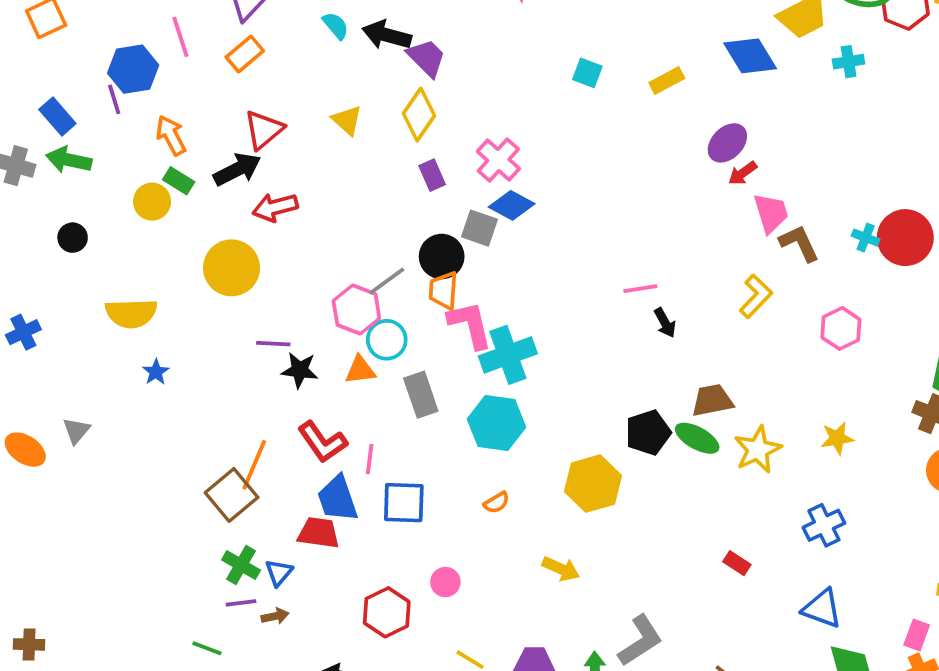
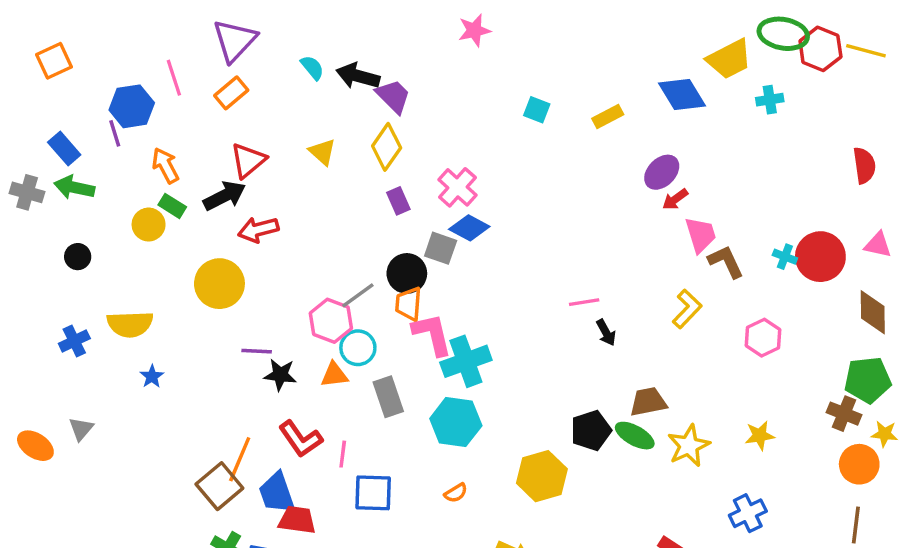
blue cross: (23, 332) -> (74, 341), moved
blue trapezoid: (338, 499) -> (277, 493), moved

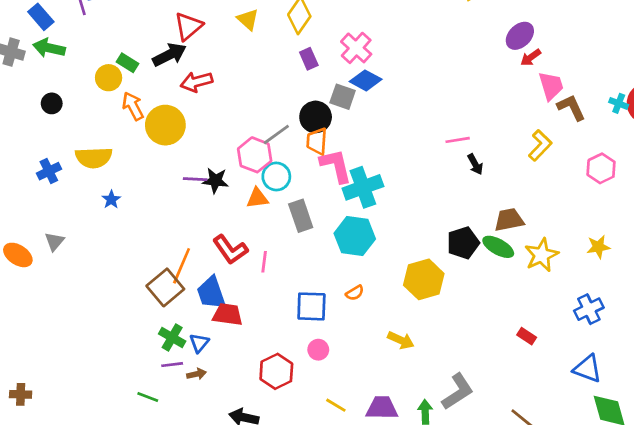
orange arrow: (165, 165) -> (133, 106), moved
black star: (280, 375) -> (215, 181), moved
blue square: (373, 493) -> (311, 306), moved

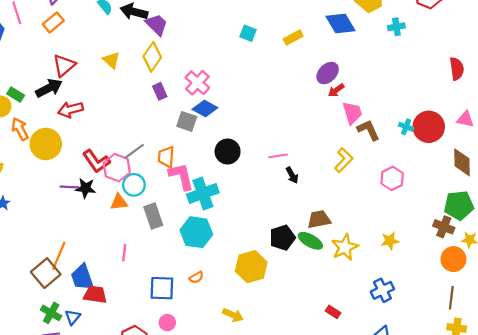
black circle: (316, 117) -> (228, 152), moved
red L-shape: (230, 250) -> (96, 161), moved

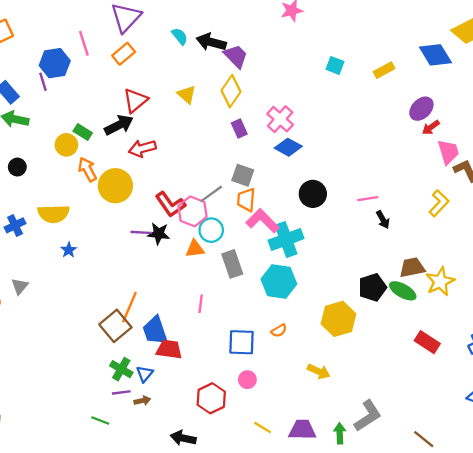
gray square: (187, 121) -> (243, 175), moved
pink L-shape: (181, 176) -> (263, 221), turned -32
yellow star: (345, 247) -> (440, 282), moved
red rectangle: (333, 312) -> (427, 342), moved, size x1.5

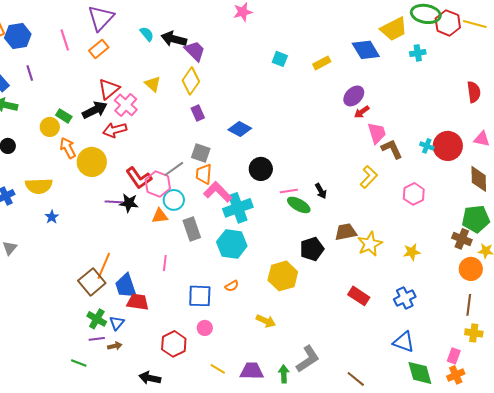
blue hexagon: (55, 63) -> (18, 36), moved
pink cross: (280, 119) -> (126, 105), moved
pink line: (368, 199) -> (289, 191), moved
green ellipse: (403, 291) -> (299, 205), moved

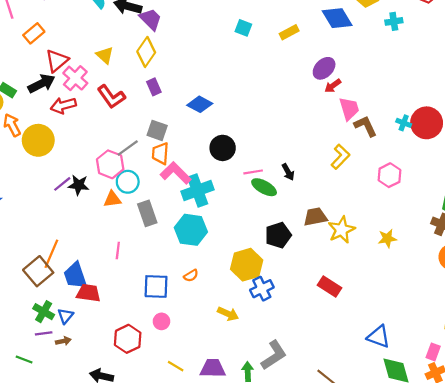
orange rectangle: (99, 49) -> (34, 33), moved
red L-shape: (139, 178) -> (111, 97), moved
purple line: (114, 202) -> (62, 184), turned -42
blue cross: (405, 298) -> (262, 289), moved

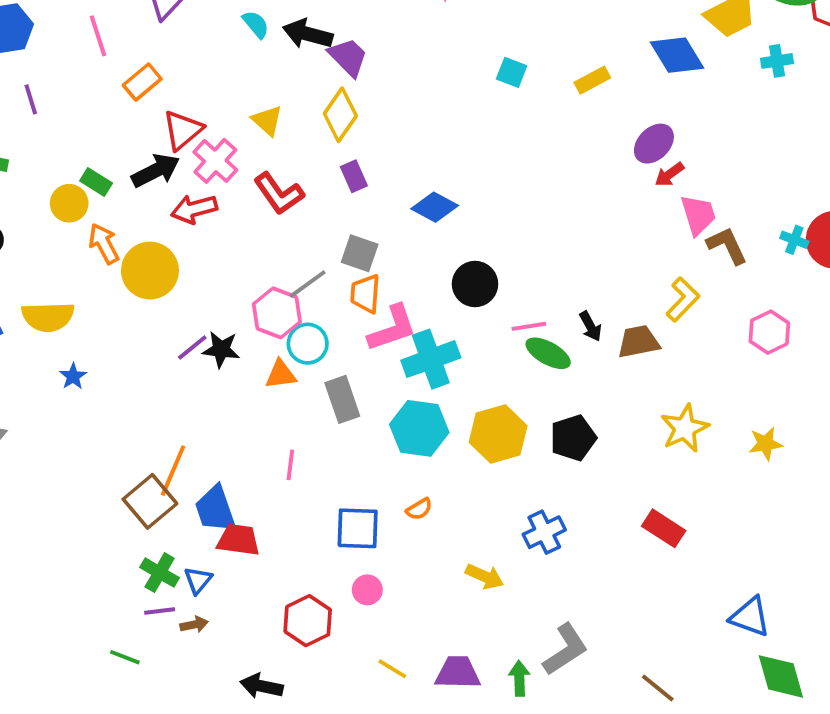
pink L-shape: (176, 173) -> (392, 328), turned 116
brown trapezoid: (315, 217) -> (639, 342), moved
yellow hexagon: (247, 265) -> (498, 434), moved

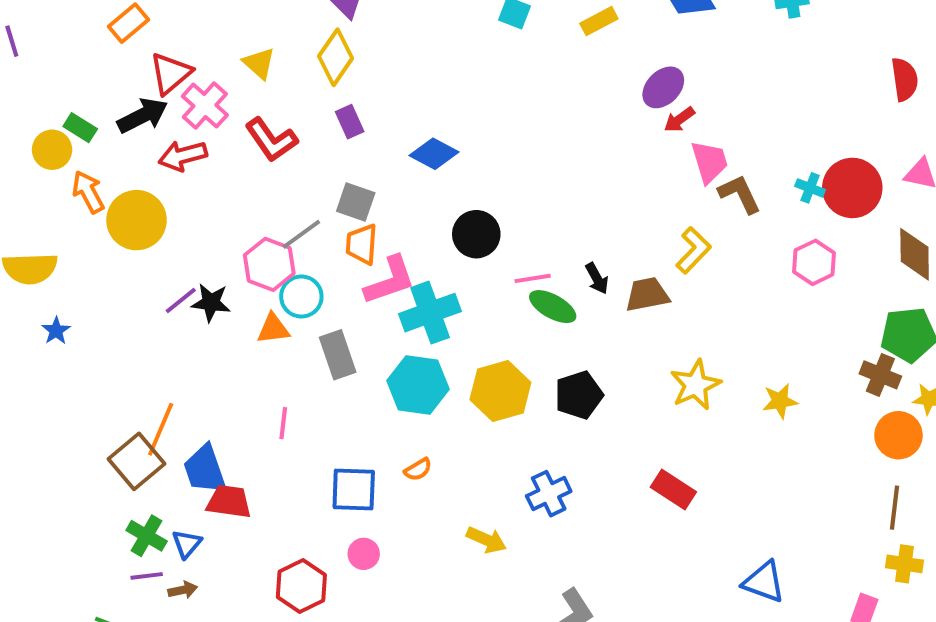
pink hexagon: (769, 332) -> (814, 262), moved

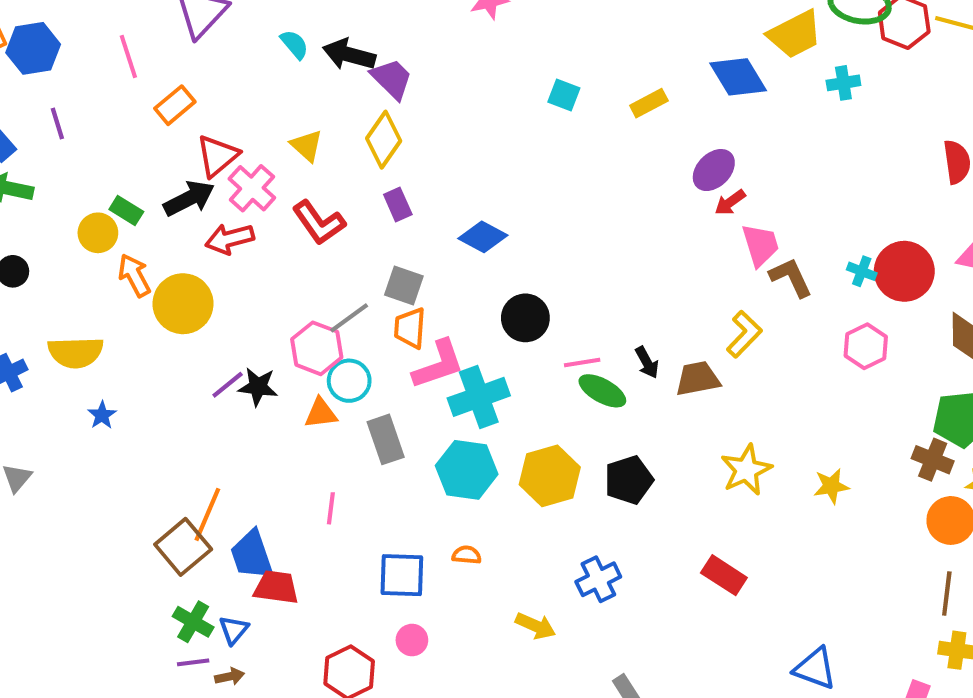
orange semicircle: (418, 469) -> (467, 555), turned -144

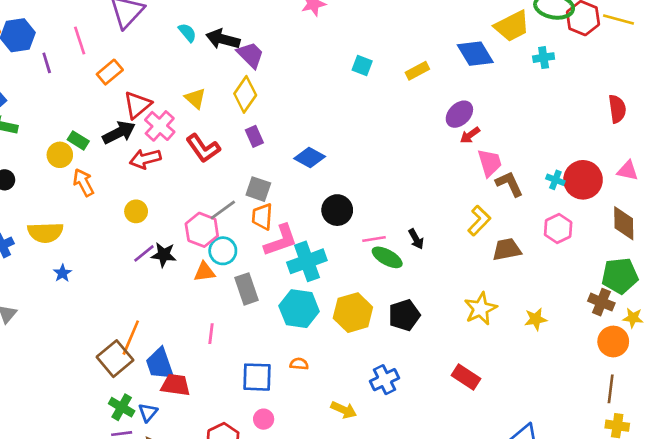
purple line: (57, 123) -> (47, 63), moved
yellow circle: (183, 304) -> (136, 211), moved, size x0.6
brown trapezoid: (698, 379) -> (507, 249), moved

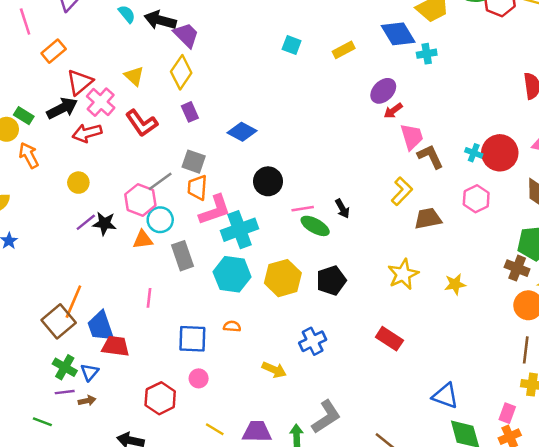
cyan cross: (544, 58) -> (427, 54), moved

